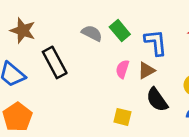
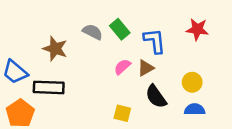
brown star: (23, 31) -> (55, 49), moved
black rectangle: (55, 62) -> (49, 87), moved, turned -60
pink semicircle: (122, 69) -> (122, 67), turned 30

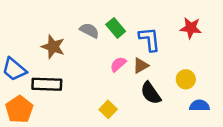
blue semicircle: (195, 109) -> (200, 106), moved
yellow square: (122, 113) -> (108, 109), moved, turned 30

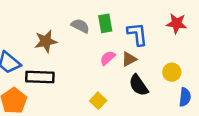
green rectangle: (116, 28) -> (105, 23), turned 30
brown star: (53, 47) -> (46, 41), turned -30
blue semicircle: (200, 106) -> (185, 97), turned 96

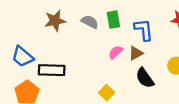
brown star: (46, 41) -> (55, 21), moved

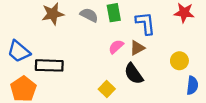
black semicircle: (145, 78) -> (134, 74), moved

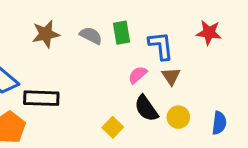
pink semicircle: (116, 47) -> (138, 75), moved
brown triangle: (137, 48) -> (171, 76), moved, turned -35
yellow circle: (179, 61) -> (178, 117), moved

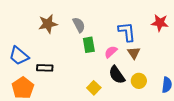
green rectangle: (121, 33) -> (89, 45), moved
gray semicircle: (91, 36) -> (79, 25), turned 35
black rectangle: (41, 98) -> (45, 68), size x0.7

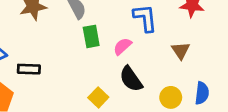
brown triangle: (134, 53) -> (181, 51), moved
yellow circle: (139, 81) -> (171, 97), moved

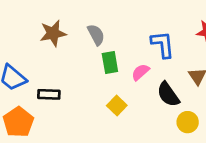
black semicircle: (131, 79) -> (168, 94), moved
yellow square: (98, 97) -> (117, 105), moved

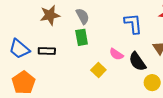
green rectangle: (110, 62) -> (82, 37), moved
pink semicircle: (140, 72) -> (116, 54), moved, turned -104
black rectangle: (49, 94) -> (47, 51), moved

